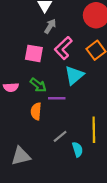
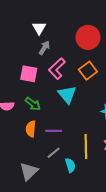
cyan triangle: (74, 75) -> (67, 95), turned -30
purple line: (57, 98) -> (54, 131), moved
gray triangle: (21, 156) -> (29, 171), moved, turned -30

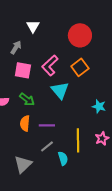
gray arrow: (44, 48) -> (16, 47), moved

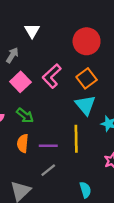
pink square: (23, 70) -> (20, 82), turned 36
cyan triangle: (60, 90) -> (85, 105), moved
yellow line: (78, 140) -> (76, 139), moved
cyan semicircle: (63, 158) -> (85, 190), moved

